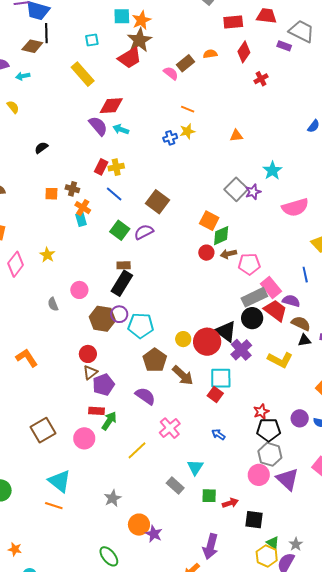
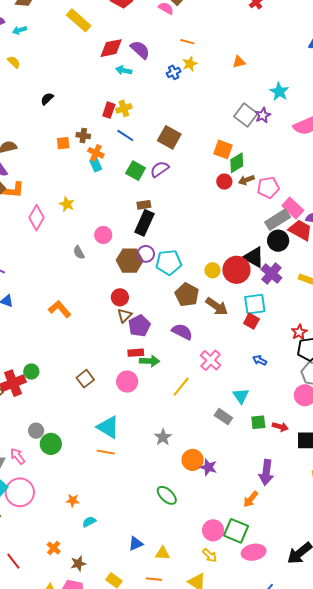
purple semicircle: (98, 126) -> (140, 50), moved
green arrow: (109, 421) -> (150, 361), turned 66
brown square: (43, 430) -> (85, 379), size x0.7
red arrow: (230, 503) -> (280, 427), turned 42

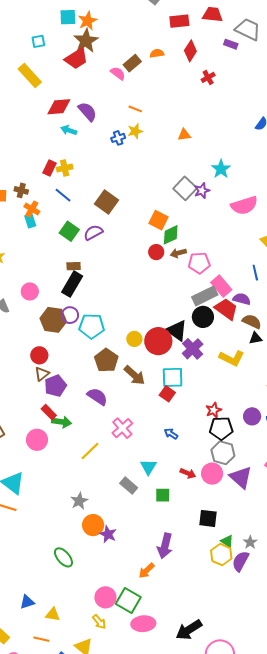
red rectangle: (136, 353) -> (49, 412), turned 42
red arrow: (280, 427) -> (188, 473), moved
gray star: (163, 437) -> (79, 501), moved

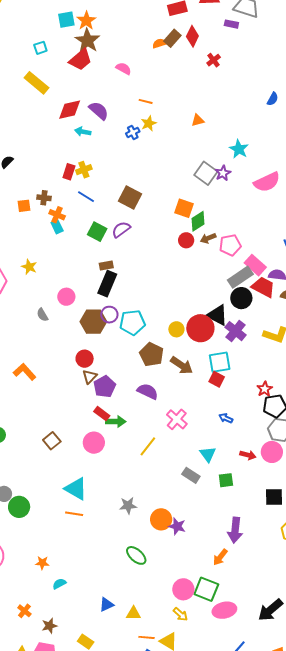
brown rectangle: (132, 63) -> (172, 38), moved
gray star: (79, 501) -> (128, 505), moved, turned 30
orange line: (41, 639) -> (147, 637), moved

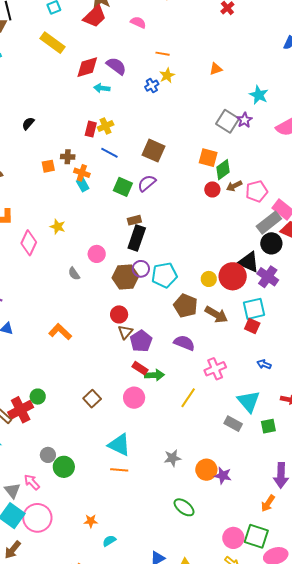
pink cross: (177, 419) -> (215, 369), turned 30
cyan triangle: (208, 454) -> (249, 401), size x1.4

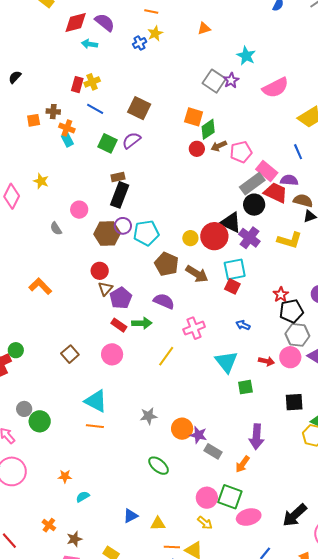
green arrow: (154, 375) -> (142, 323), moved
gray rectangle: (233, 424) -> (213, 451), moved

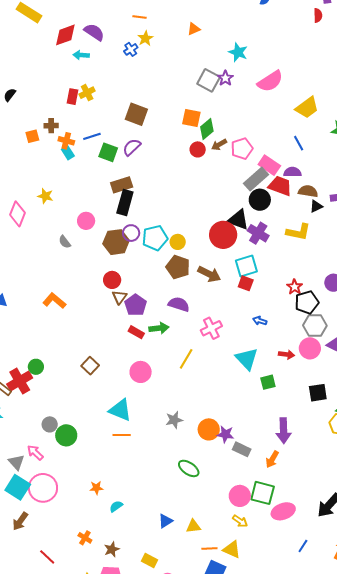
blue line: (95, 109) -> (92, 136), moved, turned -42
brown rectangle: (118, 177) -> (122, 185), size x1.5
yellow circle: (190, 238) -> (178, 242), moved
pink circle: (112, 354) -> (141, 372), moved

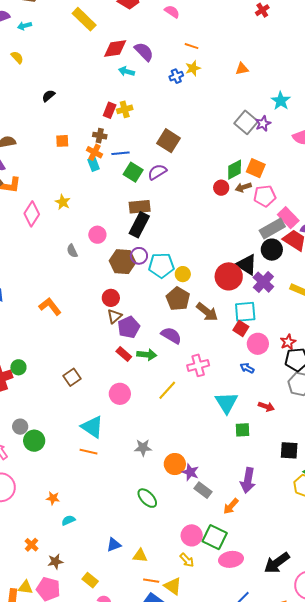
orange square: (191, 118) -> (256, 168), moved
brown cross: (51, 126) -> (100, 136), moved
pink circle: (310, 348) -> (258, 344), moved

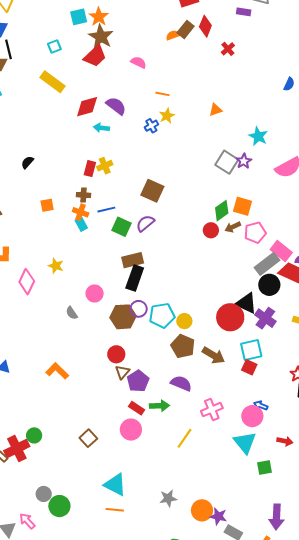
pink circle: (258, 344) -> (252, 416), moved
pink circle: (120, 394) -> (131, 430), moved

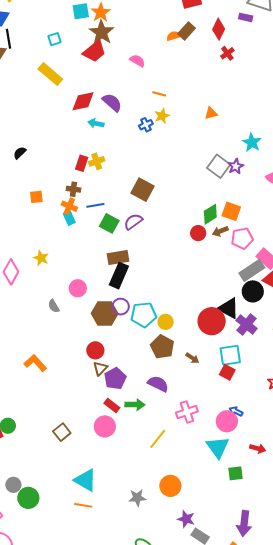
red diamond: (205, 26) -> (219, 29), moved
brown arrow: (214, 355) -> (192, 358), size x0.6
orange circle: (202, 510) -> (170, 486), moved

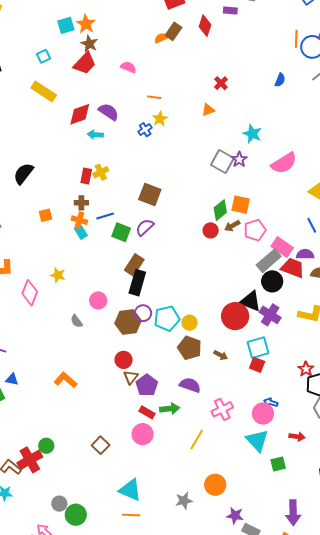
brown star: (102, 32) -> (89, 44), size x0.7
red cross: (227, 53) -> (221, 83), moved
black semicircle: (20, 153) -> (23, 174), size x1.6
brown rectangle: (118, 258) -> (134, 265), turned -40

